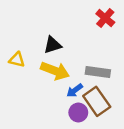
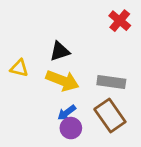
blue arrow: (75, 90) -> (67, 113), moved
purple circle: (78, 113) -> (71, 128), moved

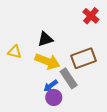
gray rectangle: (111, 82) -> (69, 78), moved, turned 48
brown rectangle: (110, 115) -> (83, 58), moved, turned -75

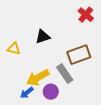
yellow arrow: (47, 61) -> (38, 78), moved, turned 130
blue arrow: (51, 86) -> (27, 93), moved

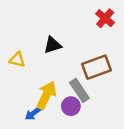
yellow arrow: (38, 78) -> (46, 95), turned 145
purple circle: (51, 92) -> (71, 106), moved

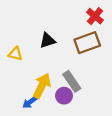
brown rectangle: (97, 67) -> (87, 43), moved

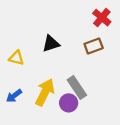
brown rectangle: (87, 43) -> (94, 46), size x0.7
blue arrow: (30, 102) -> (14, 96), moved

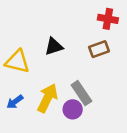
red cross: (102, 18) -> (108, 19), turned -30
yellow triangle: (16, 58) -> (17, 62), size x1.5

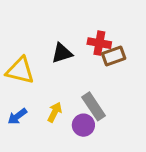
red cross: (108, 19) -> (99, 43), moved
yellow arrow: (47, 98) -> (55, 112), size x0.6

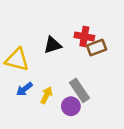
blue arrow: (17, 116) -> (24, 89), moved

